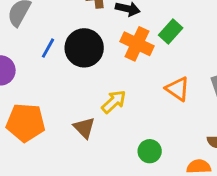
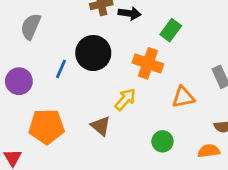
orange cross: (137, 44) -> (148, 63), moved
blue line: (48, 48) -> (61, 69), moved
orange triangle: (178, 89) -> (183, 97), moved, turned -40

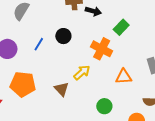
black circle: (93, 53) -> (63, 36), size x0.6

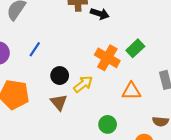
green rectangle: (121, 27) -> (135, 48), moved
black circle: (63, 36) -> (60, 76), moved

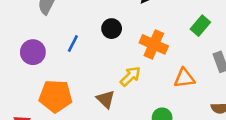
green rectangle: (135, 48) -> (200, 26), moved
black circle: (60, 76) -> (112, 29), moved

